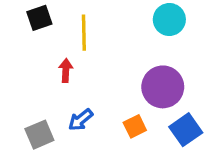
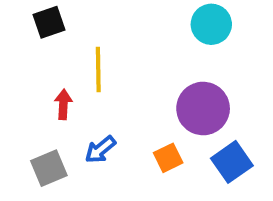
yellow line: (84, 33) -> (98, 69), moved
red arrow: (66, 70) -> (63, 104), moved

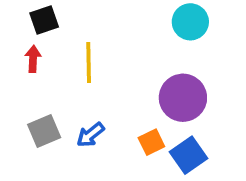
red arrow: (63, 104) -> (33, 59), moved
blue square: (232, 162) -> (188, 155), moved
gray square: (49, 168) -> (44, 131), moved

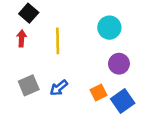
black square: (44, 20) -> (29, 13), turned -30
cyan circle: (190, 22) -> (109, 28), moved
purple circle: (183, 98) -> (119, 64), size x0.7

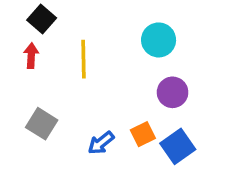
gray square: (29, 85) -> (42, 124), turned -35
blue arrow: (59, 88) -> (101, 143), moved

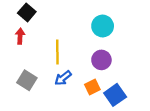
yellow line: (84, 59) -> (57, 52), moved
purple circle: (173, 92) -> (101, 60), moved
blue arrow: (101, 143) -> (63, 78), moved

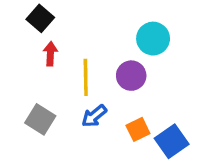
red arrow: (20, 36) -> (50, 54), moved
purple circle: (101, 60) -> (131, 76), moved

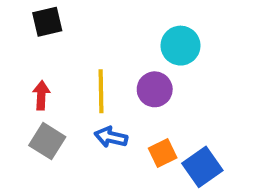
black square: (40, 18) -> (47, 22), turned 36
red arrow: (50, 54) -> (41, 95), moved
blue arrow: (94, 116) -> (111, 137), turned 52

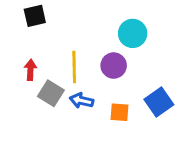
gray square: (47, 141) -> (51, 93), moved
orange square: (163, 153) -> (119, 112), turned 30
blue square: (202, 167) -> (159, 102), moved

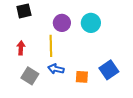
purple circle: (114, 66) -> (62, 23), moved
gray square: (51, 93) -> (30, 76), moved

